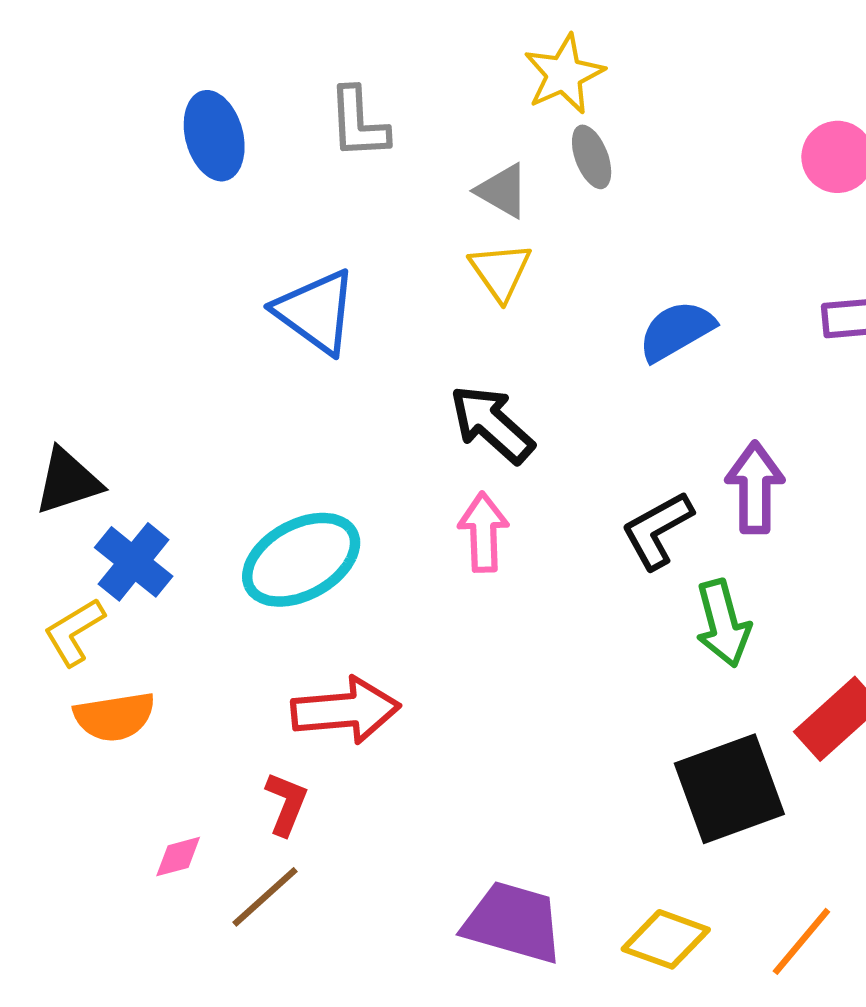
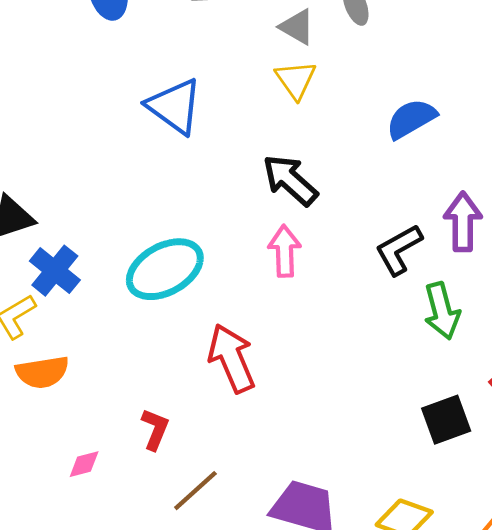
red arrow: (346, 710) -> (232, 358), moved, turned -108
black square: (729, 789) -> (446, 420), size x0.7
brown line: (265, 897) -> (195, 491), moved

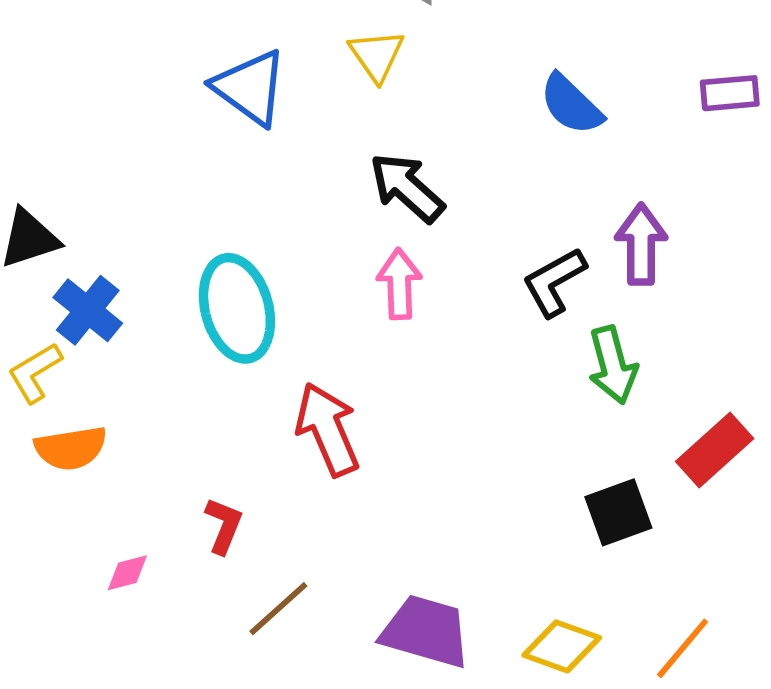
yellow triangle: (296, 80) -> (377, 55), moved
blue semicircle: (411, 119) -> (571, 104), turned -106
cyan ellipse: (165, 269) -> (237, 308), turned -76

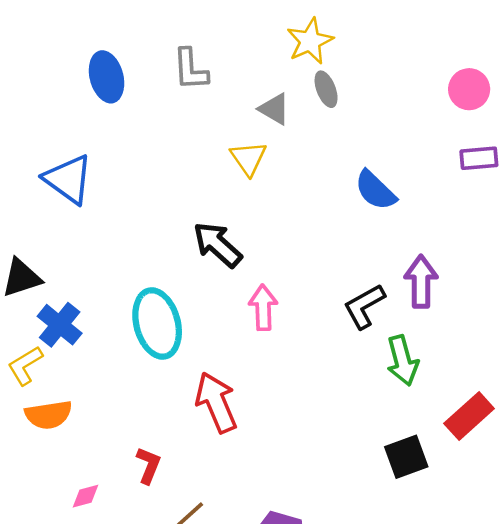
blue triangle: (250, 87) -> (68, 179), moved
purple rectangle: (730, 93) -> (479, 158), moved
black arrow: (407, 188) -> (218, 245), moved

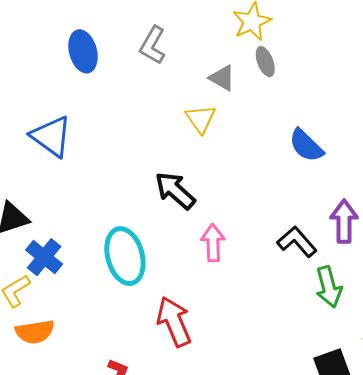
gray L-shape: (190, 69) -> (153, 45), turned 33
black L-shape: (364, 306) -> (297, 242), turned 78

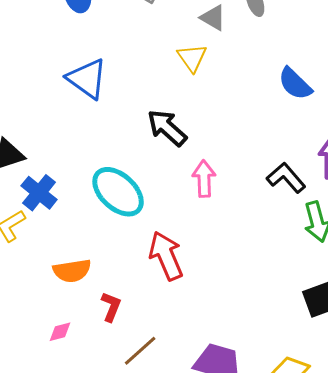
blue triangle: (51, 136) -> (87, 79), moved
cyan ellipse: (125, 256) -> (118, 192), turned -32
orange semicircle: (35, 332) -> (72, 271), moved

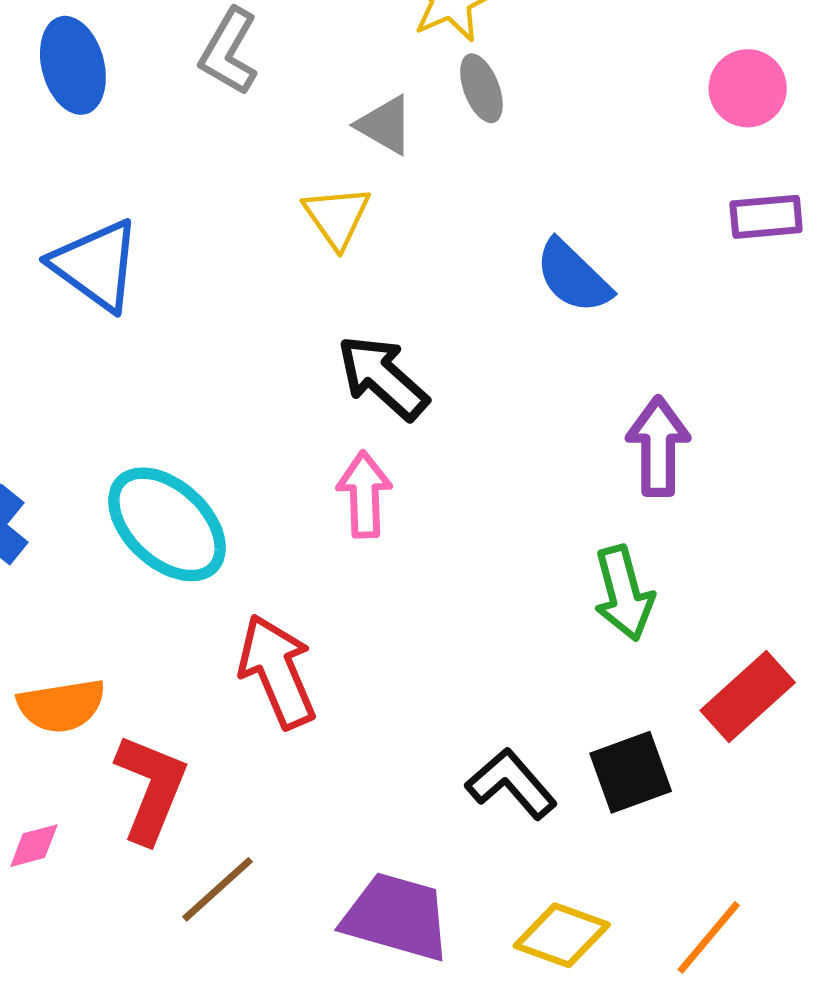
black arrow: (167, 128) -> (383, 377), moved
black L-shape: (286, 178) -> (511, 784), moved
red L-shape: (111, 307) -> (151, 788), size x1.6

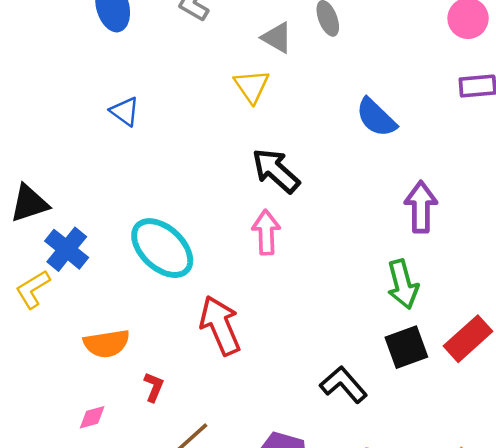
blue triangle: (96, 265) -> (125, 111), size x0.6
black square: (631, 772) -> (406, 347), moved
red L-shape: (151, 788) -> (154, 387), size x0.5

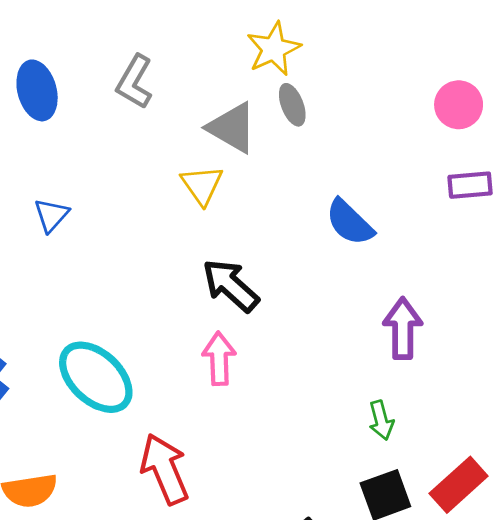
gray triangle: (277, 38) -> (232, 128), size x1.4
blue triangle: (125, 111) -> (51, 215), turned 36
green arrow: (403, 284) -> (381, 420), size x0.7

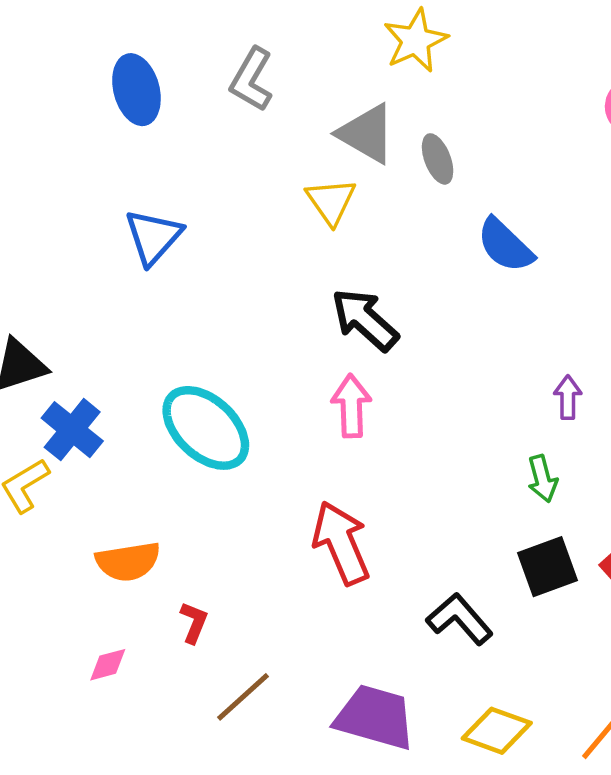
gray ellipse: (292, 105) -> (438, 159), moved
blue triangle: (51, 215) -> (153, 237), size x1.4
purple arrow: (403, 328) -> (568, 397), moved, size x0.6
red arrow: (165, 469) -> (341, 543), moved

